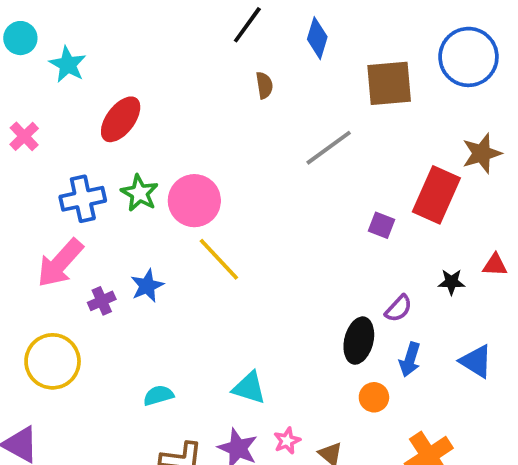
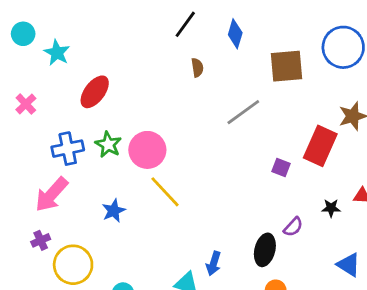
purple cross: (102, 301) -> (41, 240), moved
blue arrow: (410, 359) -> (214, 263), moved
yellow circle: (53, 361) -> (73, 265), moved

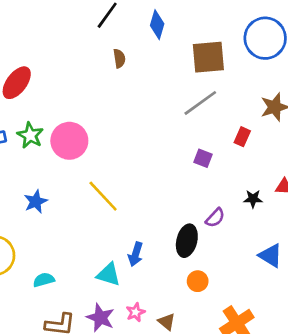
gray line: (243, 112) -> (200, 103), moved
red rectangle: (320, 146) -> (242, 137), size x0.5
yellow line: (165, 192) -> (103, 196), moved

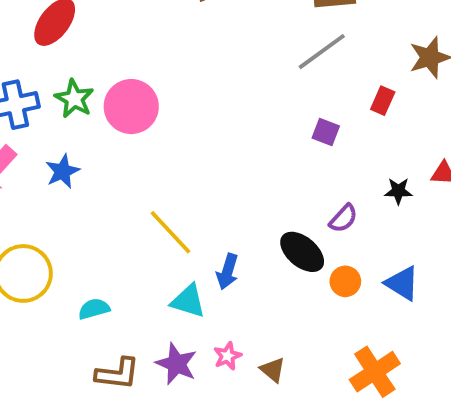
yellow line: (103, 196) -> (171, 232), moved
blue star: (36, 202) -> (62, 171), moved
black ellipse: (187, 241) -> (302, 252), turned -64
blue triangle: (271, 256) -> (402, 283), moved
orange circle: (198, 281) -> (345, 281), moved

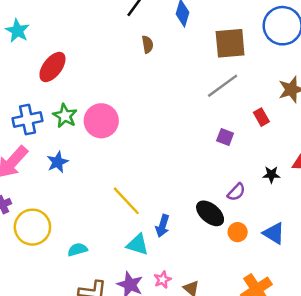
red rectangle: (383, 101) -> (261, 117), turned -54

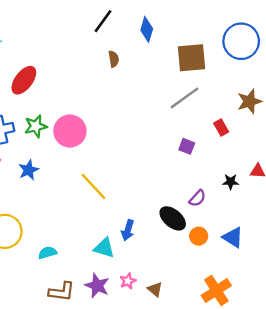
green star: (65, 116) -> (36, 126), turned 30
yellow line: (126, 201) -> (94, 187), moved

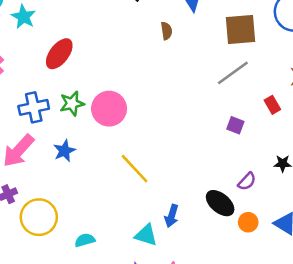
brown semicircle: (114, 59) -> (166, 31), moved

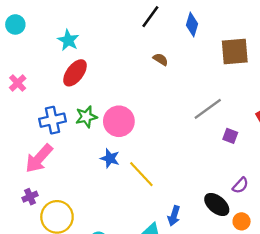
cyan star: (23, 17) -> (68, 40), moved
brown semicircle: (166, 31) -> (161, 59), moved, turned -49
gray line: (233, 73) -> (208, 109), moved
blue star: (64, 151) -> (110, 158), moved, turned -30

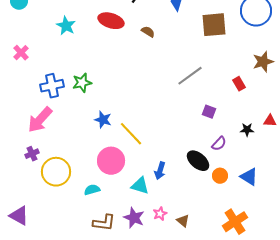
cyan star: (68, 40) -> (66, 26), moved
red ellipse: (75, 73) -> (111, 21), moved, turned 70
pink circle: (119, 121) -> (111, 161), moved
purple square: (230, 136) -> (209, 112), moved

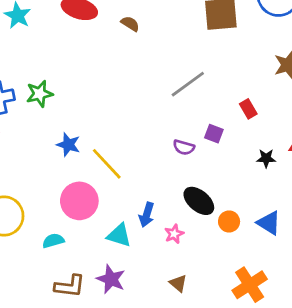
red rectangle: (239, 84) -> (248, 109), moved
purple semicircle: (219, 144) -> (184, 147), moved, turned 63
pink star: (160, 214) -> (174, 234), moved

